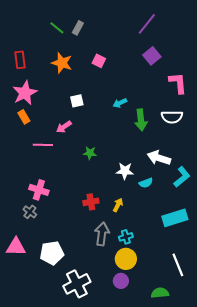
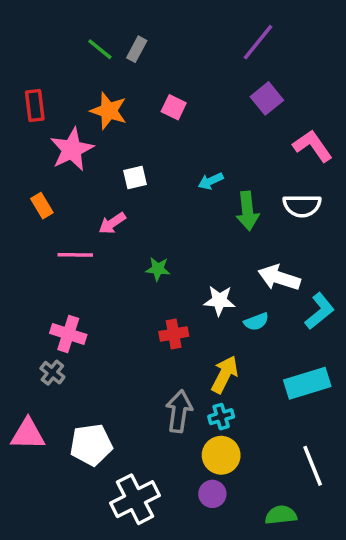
pink L-shape: (178, 83) -> (313, 146), turned -30
pink star: (25, 93) -> (72, 149), moved
red cross: (91, 202) -> (174, 334), moved
yellow arrow: (118, 205) -> (225, 374), moved, size x1.5

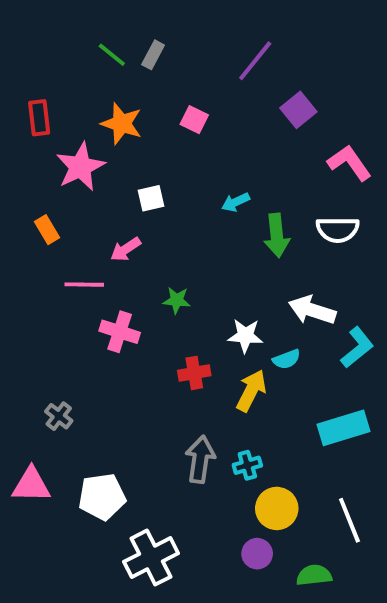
purple line: (258, 42) -> (255, 61), moved
pink cross: (68, 334) -> (120, 332), moved
yellow arrow: (225, 374) -> (251, 391), moved
yellow circle: (221, 455) -> (277, 508), moved
purple circle: (212, 494) -> (257, 554), moved

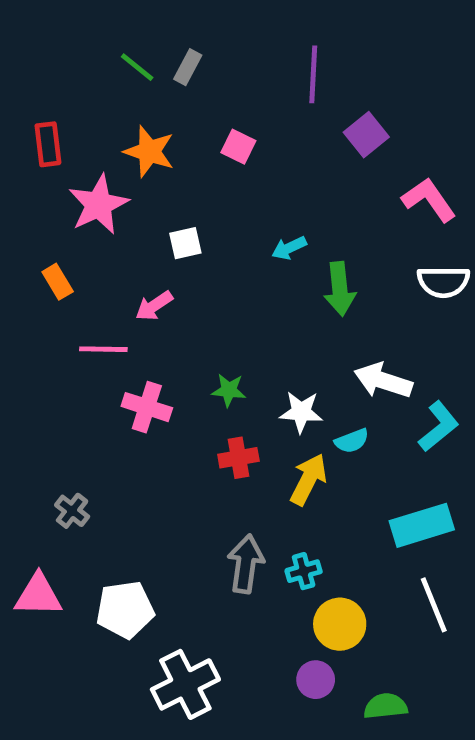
purple line: (255, 61) -> (313, 74), turned -36
white semicircle: (338, 230) -> (443, 282), moved
green star: (177, 300) -> (229, 390), moved
white line: (349, 520) -> (434, 605), moved

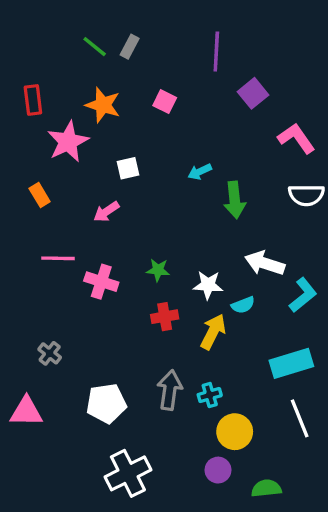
pink line: (103, 349) -> (58, 258), moved
white pentagon: (125, 610) -> (106, 403), moved

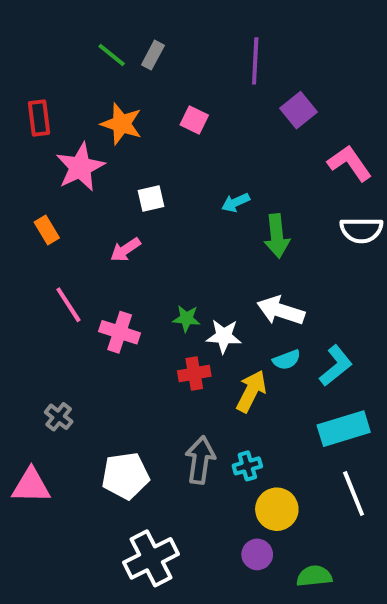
pink line: (58, 258) -> (68, 305), turned 56
white arrow: (265, 263) -> (281, 311), moved
white star: (208, 285) -> (224, 336), moved
cyan L-shape: (303, 295) -> (336, 366), moved

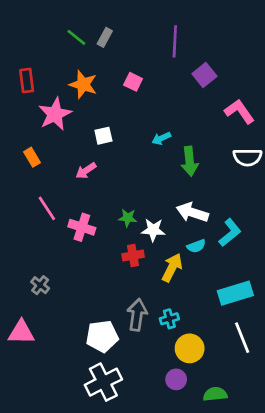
cyan L-shape: (336, 366) -> (230, 233), moved
white pentagon: (125, 476) -> (102, 336), moved

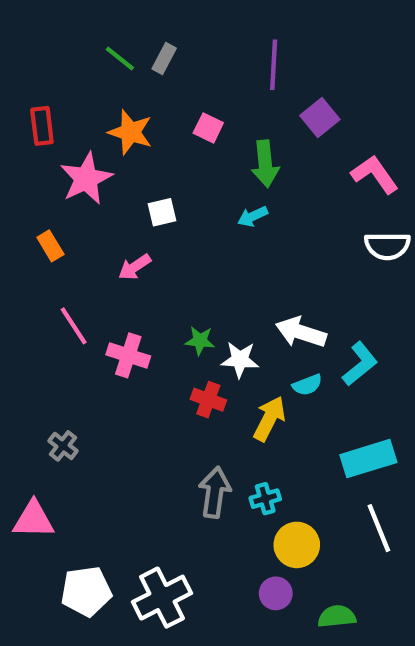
green arrow: (190, 161) -> (265, 164), moved
red cross: (133, 256) -> (208, 400), turned 30
white pentagon: (102, 336) -> (86, 591), moved

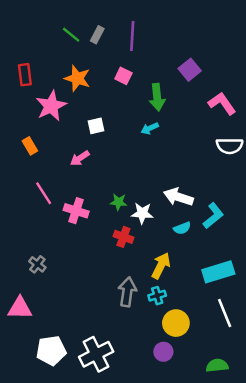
purple line: (274, 65) -> (132, 36), moved
yellow arrow: (269, 419) -> (161, 266), moved
green semicircle: (337, 617) -> (217, 365), moved

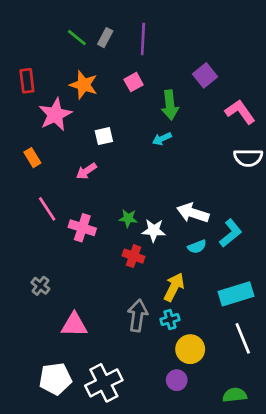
pink square: (123, 76) -> (134, 82), turned 35
pink triangle: (20, 308) -> (74, 325), moved

